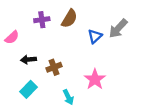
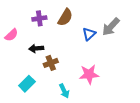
black arrow: (29, 59) -> (36, 48), moved
pink star: (95, 79) -> (89, 74), turned 30

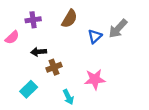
purple cross: (39, 18) -> (33, 20), moved

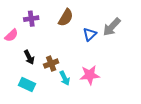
black arrow: (39, 52) -> (29, 57), moved, turned -112
cyan rectangle: (29, 89) -> (27, 84), turned 70
cyan arrow: (68, 97) -> (65, 78), moved

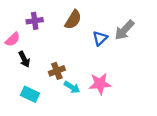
black arrow: (29, 57) -> (24, 59), moved
cyan arrow: (65, 78) -> (72, 87), turned -32

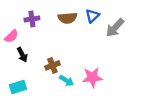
brown semicircle: (73, 20) -> (68, 18), turned 54
blue triangle: (100, 38) -> (92, 16), moved
cyan rectangle: (30, 94) -> (18, 87), moved, turned -42

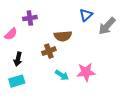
brown semicircle: (68, 18) -> (63, 36), moved
black arrow: (22, 55) -> (18, 59), moved, turned 40
brown cross: (52, 65) -> (49, 51), moved

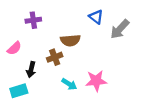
blue triangle: (86, 15) -> (96, 17), turned -40
pink semicircle: (11, 34) -> (14, 48), moved
black arrow: (18, 59) -> (31, 70), moved

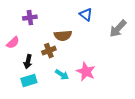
gray arrow: (120, 29) -> (118, 29), moved
pink star: (96, 81) -> (86, 72), turned 30
cyan rectangle: (19, 91) -> (29, 81), moved

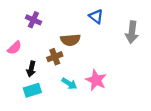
purple cross: (30, 18) -> (33, 20), turned 32
gray arrow: (118, 29) -> (132, 32), turned -36

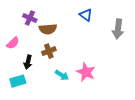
brown semicircle: (70, 40) -> (48, 29), moved
cyan rectangle: (32, 90) -> (18, 81), moved

